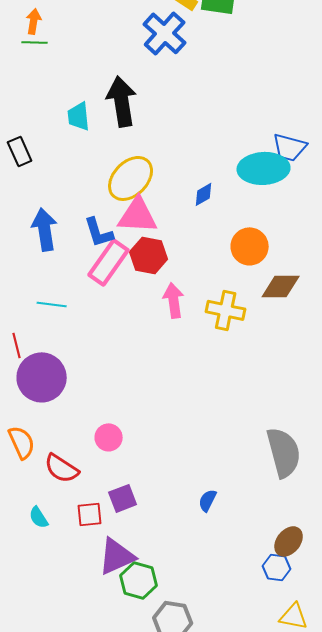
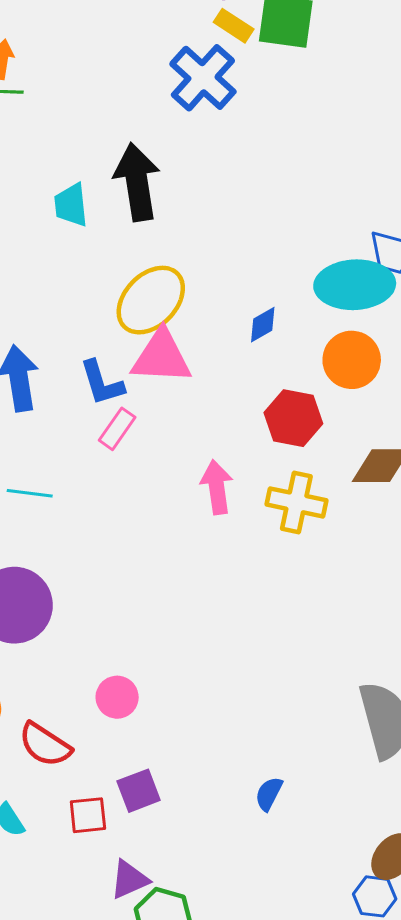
orange circle: (250, 246) -> (352, 360), moved
red hexagon: (149, 255) -> (293, 418), moved
pink rectangle: (109, 262) -> (117, 429), size x0.6
purple triangle: (117, 556) -> (129, 880), size x0.7

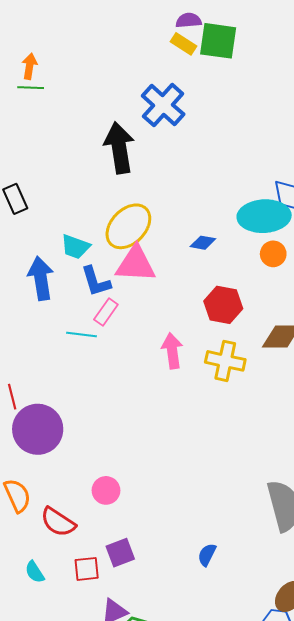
blue cross: (203, 78) -> (163, 105), moved
cyan trapezoid: (71, 205) -> (75, 247), moved, turned -64
blue diamond: (263, 325) -> (203, 243), turned 40
orange circle: (352, 360) -> (273, 254), moved, size x0.7
cyan line: (30, 493) -> (82, 334), moved

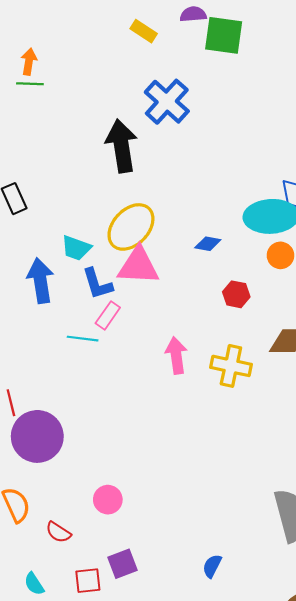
yellow rectangle: (183, 44) -> (144, 31), moved
red hexagon: (223, 305) -> (236, 294), moved, size x0.7
red semicircle: (58, 522) -> (58, 532), size x0.7

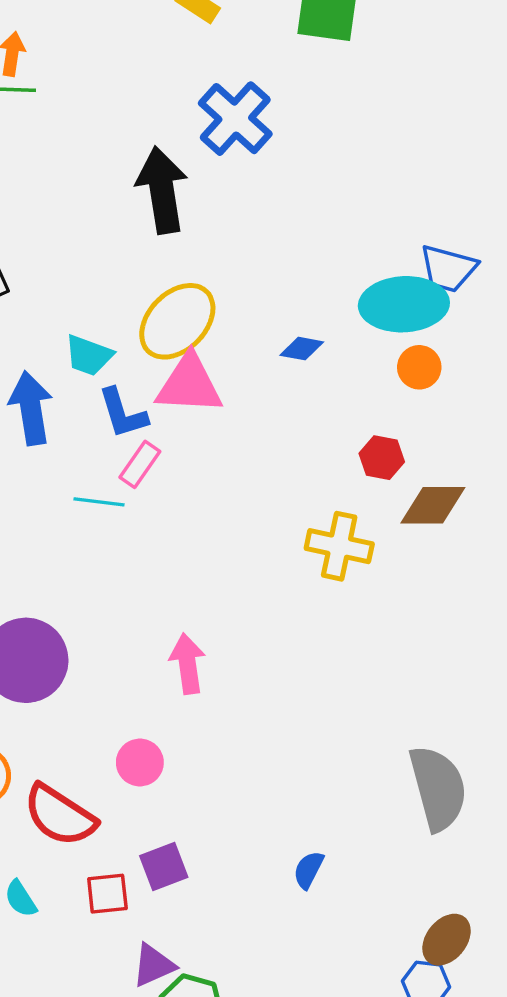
red hexagon: (236, 294) -> (382, 458), moved
pink arrow: (176, 355) -> (188, 664), moved
red semicircle: (58, 532) -> (60, 815), size x1.8

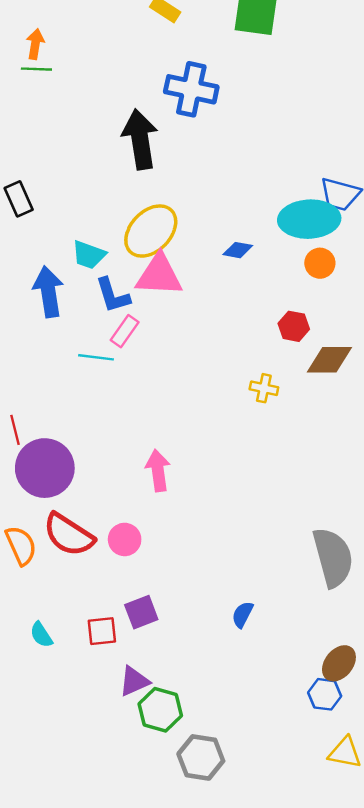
blue cross: (235, 119) -> (191, 89), turned -30
yellow cross: (339, 546) -> (264, 388), size x0.6
red semicircle: (60, 815) -> (69, 535), moved

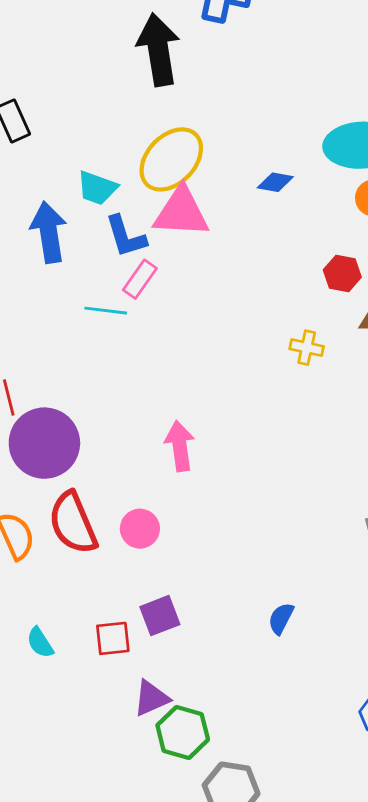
red semicircle: (69, 535) -> (73, 523), turned 34

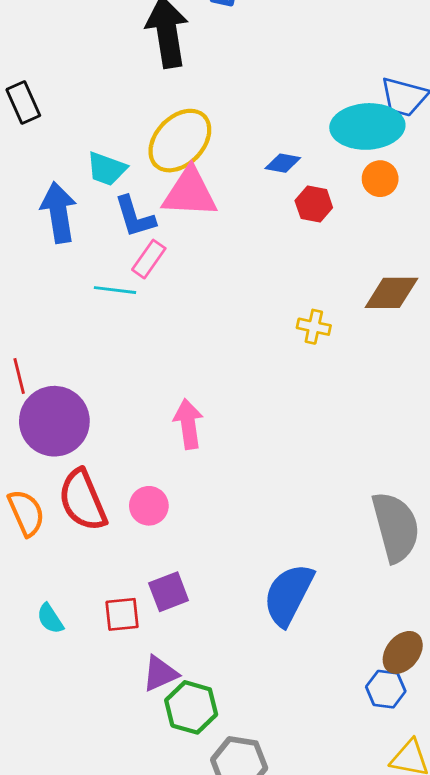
red hexagon: (342, 273) -> (314, 204), moved
blue semicircle: (281, 618) -> (288, 595), size x2.0

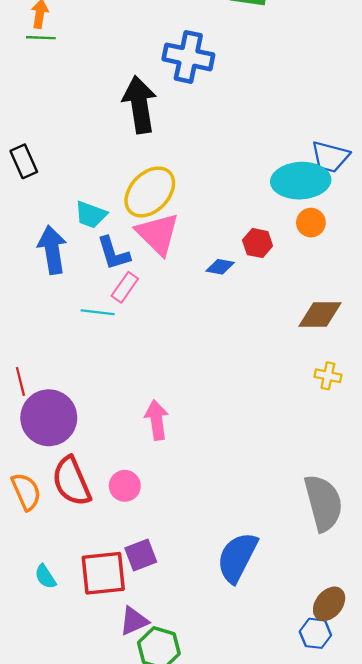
blue diamond: (283, 163) -> (220, 267), moved
pink triangle: (190, 193) -> (158, 234), turned 42
yellow cross: (314, 327) -> (328, 376), moved
red square: (122, 614) -> (103, 573), size x1.6

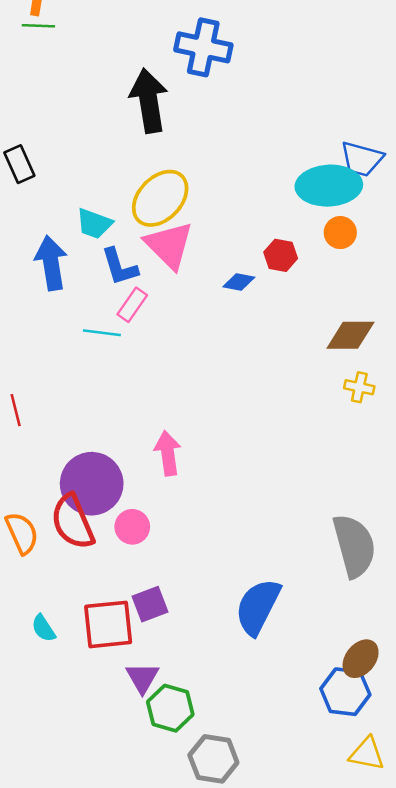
yellow cross: (328, 376) -> (359, 387), moved
purple circle: (49, 418) -> (92, 484), moved
purple triangle: (134, 621) -> (142, 678), turned -36
blue hexagon: (315, 633) -> (345, 692), size x1.4

